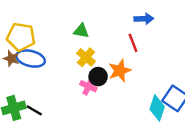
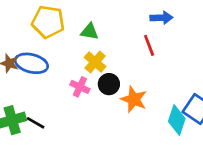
yellow pentagon: (21, 37) -> (48, 22), moved
orange star: (120, 71) -> (134, 99), moved, turned -30
pink cross: (88, 86) -> (80, 87), moved

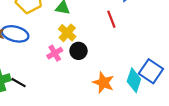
pink cross: (80, 87) -> (55, 53), turned 35
orange star: (134, 99) -> (103, 83), moved

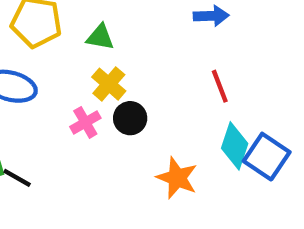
red line: (111, 19) -> (220, 86), moved
cyan diamond: (134, 80) -> (235, 146), moved

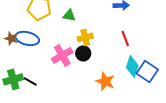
yellow cross: (109, 84) -> (85, 37), moved, turned 35
pink cross: (85, 122) -> (62, 55), size x1.5

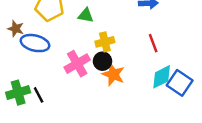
brown star: (11, 38) -> (16, 29), moved
cyan diamond: (132, 66) -> (162, 77), turned 45
black line: (30, 81) -> (39, 95), turned 32
orange star: (105, 81) -> (113, 74), moved

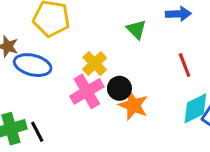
green triangle: (86, 15) -> (136, 29), moved, turned 35
yellow cross: (105, 42) -> (95, 63), moved, turned -30

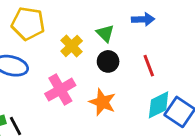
yellow cross: (95, 63) -> (72, 46), moved
black circle: (119, 88) -> (108, 61), moved

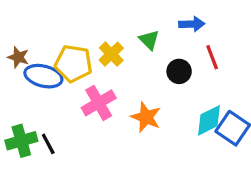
yellow pentagon: (28, 24) -> (73, 64), moved
black circle: (108, 61) -> (179, 71), moved
red line: (149, 66) -> (212, 57), moved

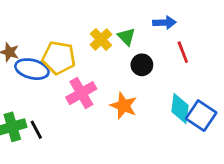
yellow cross: (111, 54) -> (101, 39), moved
black circle: (179, 71) -> (142, 65), moved
cyan diamond: (209, 120) -> (180, 109), turned -56

